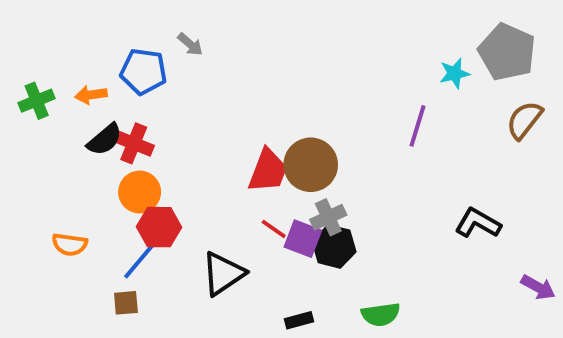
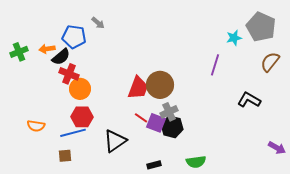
black semicircle: (105, 140) -> (61, 57), moved
orange circle: (140, 192) -> (80, 89), moved
black L-shape: (478, 223) -> (249, 100), moved
blue line: (142, 258) -> (73, 133), turned 35

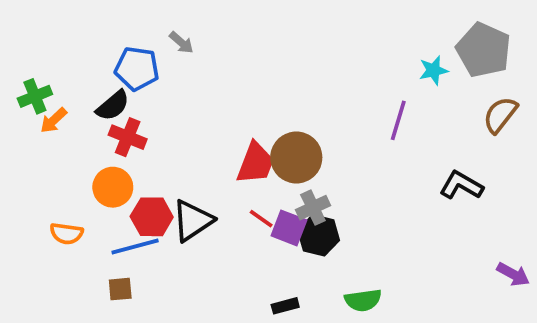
orange arrow: (47, 49) -> (53, 120), moved, turned -35
orange circle: (80, 89) -> (113, 187), moved
black triangle: (115, 141) -> (192, 221), moved

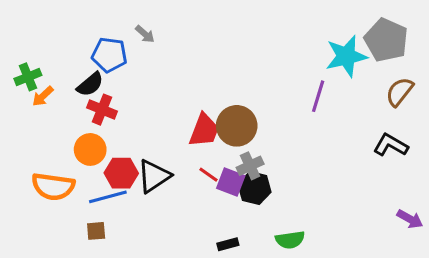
cyan star: (433, 70) -> (346, 56), size x1.8
black L-shape: (461, 185) -> (391, 145), moved
orange semicircle: (66, 233) -> (53, 186), size x1.6

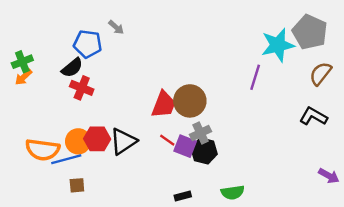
orange arrow: (43, 96) -> (23, 77), moved
orange circle: (90, 149) -> (78, 141), moved
blue line: (108, 197) -> (66, 159), moved

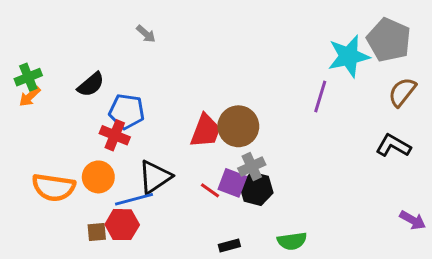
blue pentagon: (88, 44) -> (127, 111), moved
red cross: (82, 88) -> (115, 135), moved
red hexagon: (97, 139) -> (122, 225), moved
red line: (167, 140) -> (210, 190), moved
blue line: (66, 159) -> (134, 199), moved

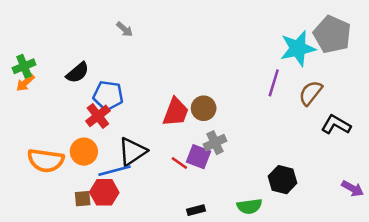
brown semicircle: (402, 92) -> (311, 93), moved
brown circle: (238, 126) -> (204, 108), size x0.7
red cross: (115, 135) -> (98, 116), turned 30
black hexagon: (256, 189) -> (283, 180), moved

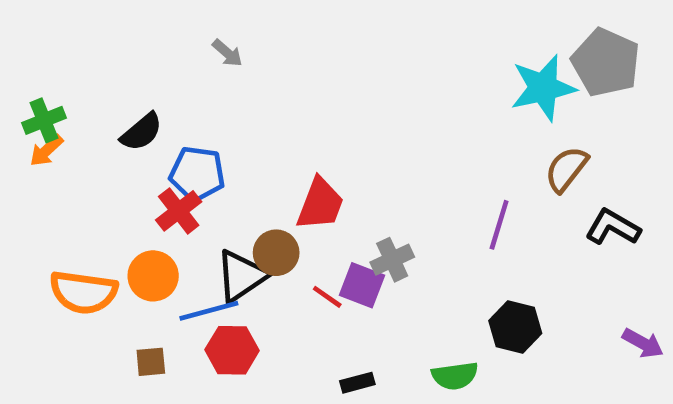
purple line: (274, 83) -> (499, 225), moved
brown circle: (204, 108) -> (276, 253), moved
red hexagon: (104, 192) -> (232, 350), moved

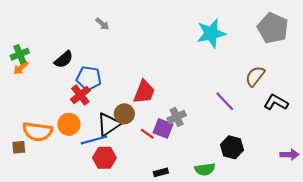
cyan star: (543, 88) -> (211, 33), moved
purple line: (499, 225) -> (225, 101), turned -60
purple arrow: (643, 343) -> (290, 155), turned -30
brown square: (151, 362) -> (19, 147), moved

